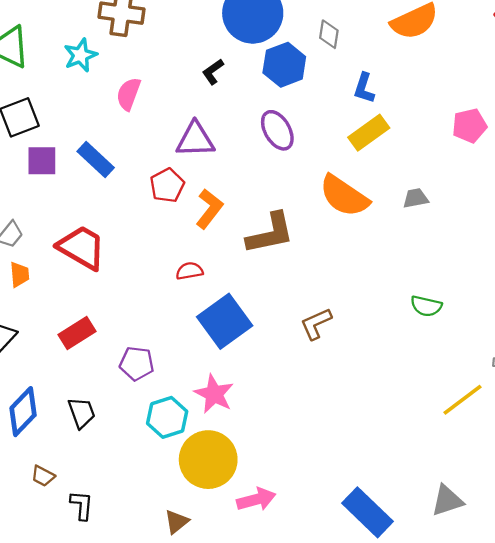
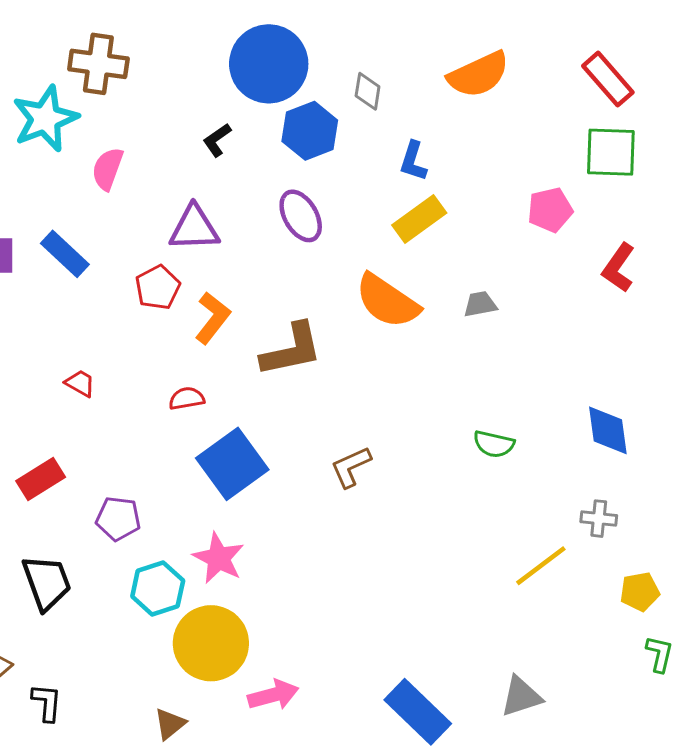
cyan star: (80, 55) -> (45, 119), size x1.5
red trapezoid: (82, 247) -> (80, 383), moved, size x0.5
black trapezoid: (82, 413) -> (47, 582), size x1.4

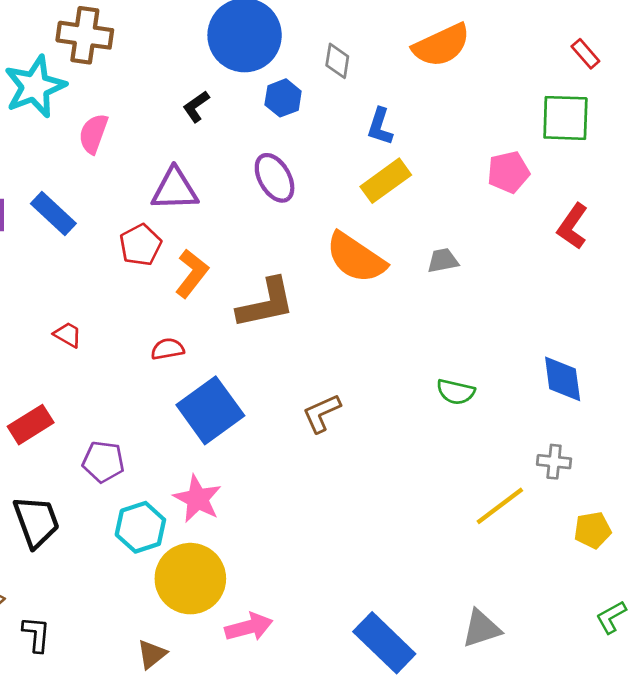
red rectangle: (608, 79) -> (585, 54), moved, size x0.6
blue hexagon: (310, 131) -> (283, 98), size x0.7
green L-shape: (660, 654) -> (611, 617), moved, turned -132

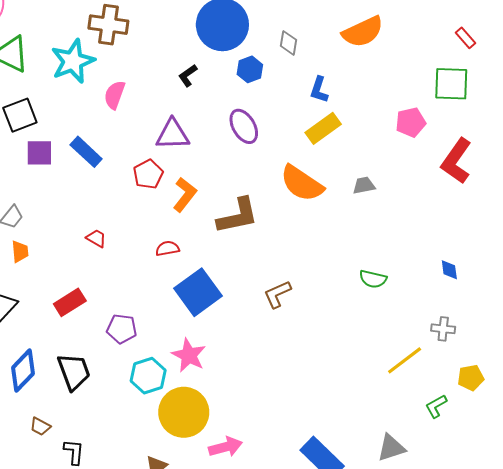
red L-shape: (573, 226) -> (456, 161), size x1.4
blue diamond: (563, 379) -> (449, 270), size x0.6
green L-shape: (611, 617) -> (436, 406), moved

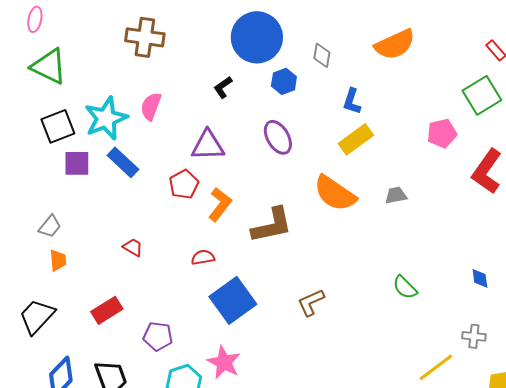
cyan star: (73, 61) -> (106, 118), moved
green square: (451, 84) -> (482, 95), turned -33
green semicircle: (373, 279) -> (405, 287), turned 32

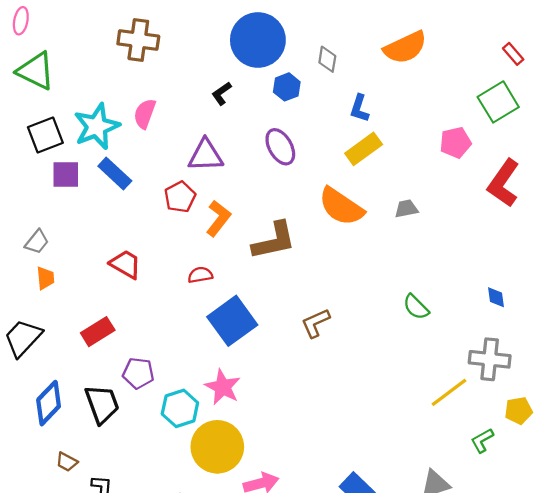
red trapezoid: (133, 247) -> (125, 264), size x1.5
purple pentagon: (158, 336) -> (138, 373), moved
gray cross: (474, 336) -> (490, 359), size x1.6

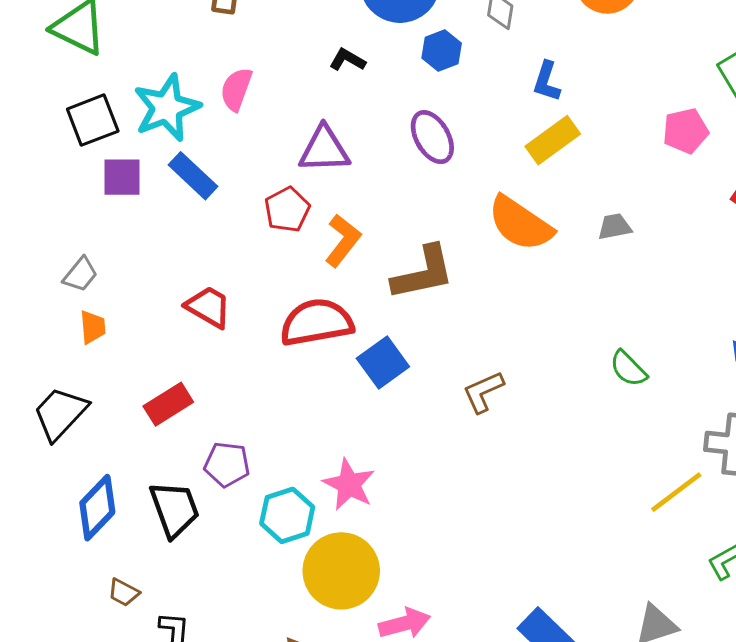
black L-shape: (222, 93) -> (347, 60), turned 65
red semicircle: (200, 275) -> (317, 322), size x2.0
blue square: (232, 321) -> (383, 362), moved, size x0.7

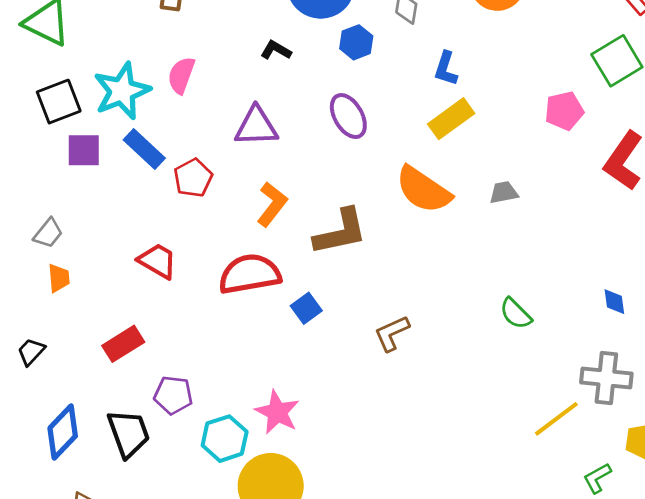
red pentagon: (287, 210) -> (193, 178), moved
blue square: (383, 362) -> (306, 308), size x0.7
black trapezoid: (60, 413) -> (31, 352), size x0.6

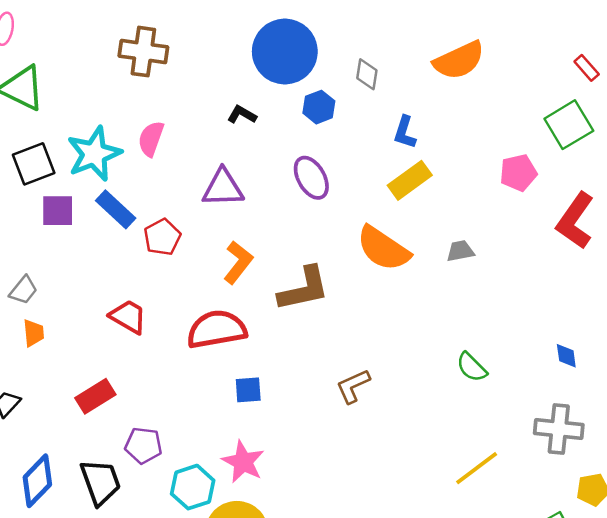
blue square: (306, 308) -> (248, 390), moved, turned 32
yellow line: (556, 419) -> (477, 468), moved

